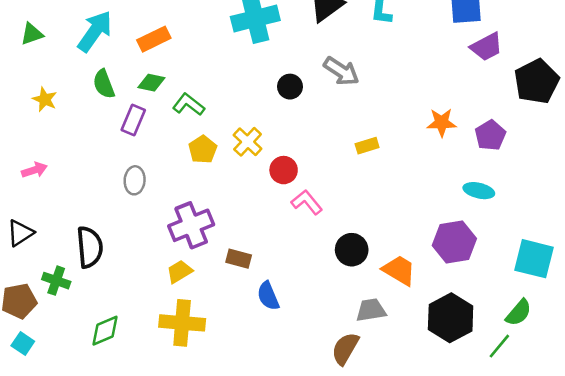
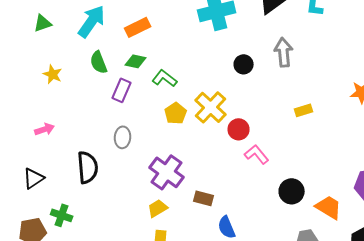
gray arrow: (341, 71) -> (284, 52), turned -128
yellow cross: (248, 142) -> (211, 107), size x1.4
purple cross: (191, 225) -> (167, 172), turned -32
black semicircle: (90, 247) -> (88, 167), moved

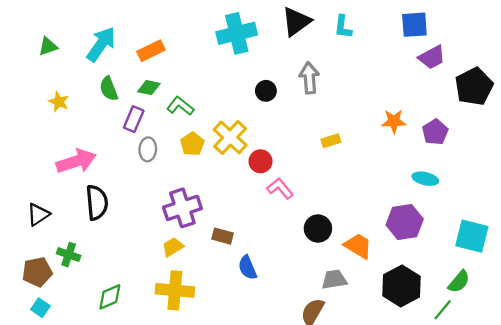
pink arrow: (45, 129) -> (76, 161), moved, size x1.8
gray ellipse: (123, 137) -> (148, 149), moved
purple cross: (167, 172) -> (182, 208), turned 36

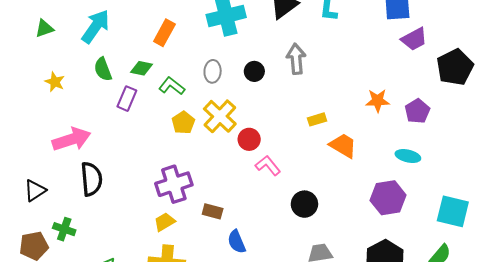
orange rectangle: (151, 51) -> (164, 33), moved, turned -35
gray ellipse: (148, 149) -> (213, 71), moved
orange trapezoid: (358, 246) -> (343, 146), moved

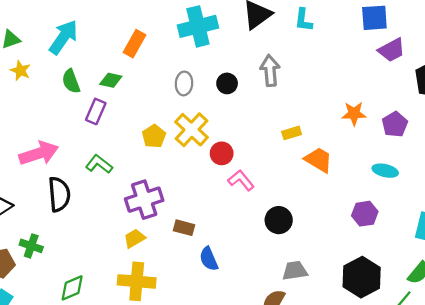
yellow star: (55, 82) -> (20, 71), moved
green L-shape: (172, 86) -> (99, 164), moved
purple hexagon: (388, 198) -> (365, 214), size x0.7

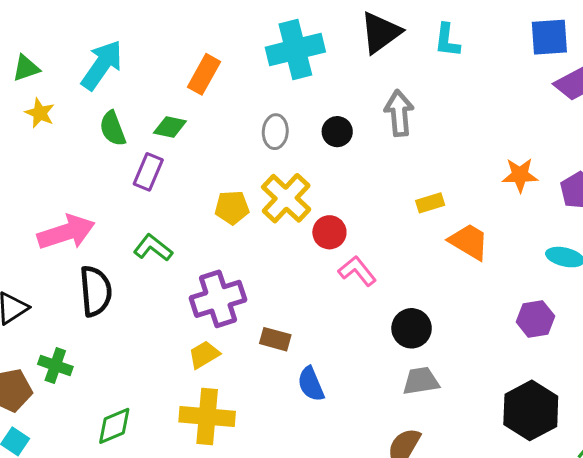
yellow pentagon: (154, 136) -> (232, 208), turned 30
gray trapezoid: (295, 271) -> (421, 381), moved

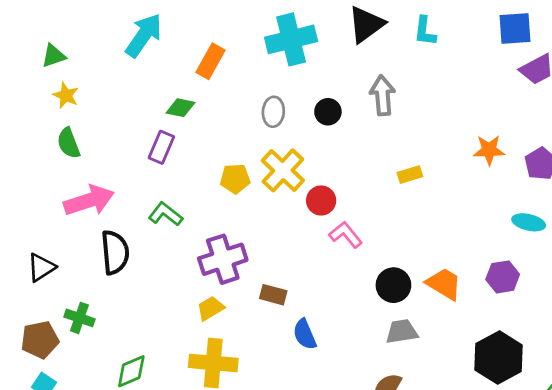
cyan arrow: (102, 65) -> (144, 35), moved
green semicircle: (113, 129) -> (69, 143), moved
orange trapezoid: (469, 242) -> (444, 284), moved

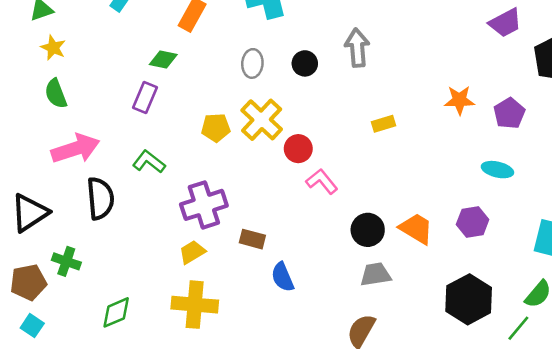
black triangle: (41, 267) -> (30, 213), size x1.4

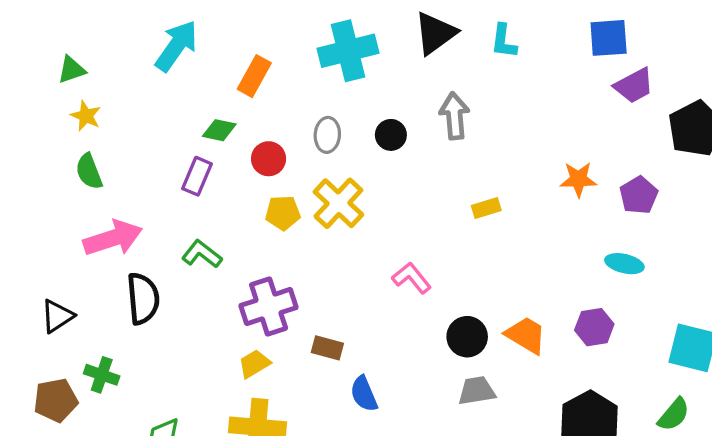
red circle: (298, 149) -> (269, 159), moved
black triangle: (30, 213) -> (57, 316), size x0.7

